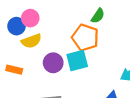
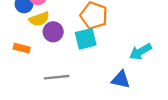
purple circle: (53, 63) -> (53, 32), moved

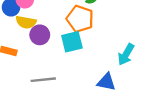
yellow semicircle: (39, 19) -> (26, 22), turned 30
cyan arrow: (140, 52) -> (126, 54), turned -30

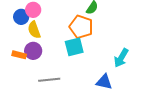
yellow semicircle: (26, 22) -> (34, 30), turned 60
purple circle: (40, 35) -> (33, 51), moved

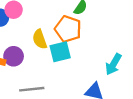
yellow semicircle: (34, 30) -> (40, 39), moved

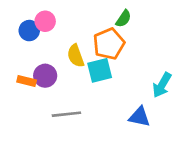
orange pentagon: (68, 29) -> (109, 44), turned 30

